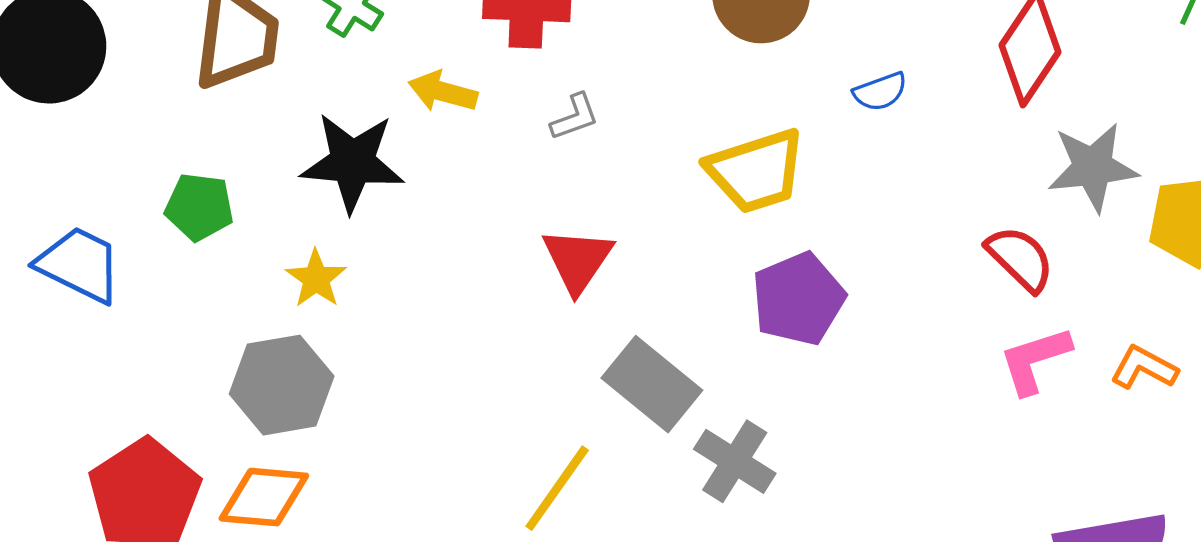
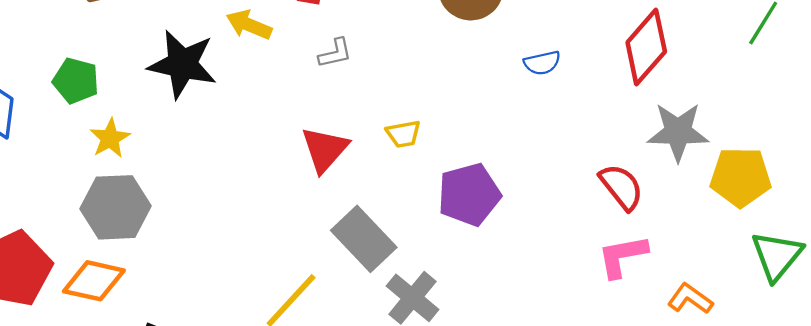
yellow trapezoid: (756, 171) -> (403, 134), moved, size x0.5
yellow star: (316, 279) -> (110, 138), moved
orange L-shape: (1144, 368) -> (690, 299), moved

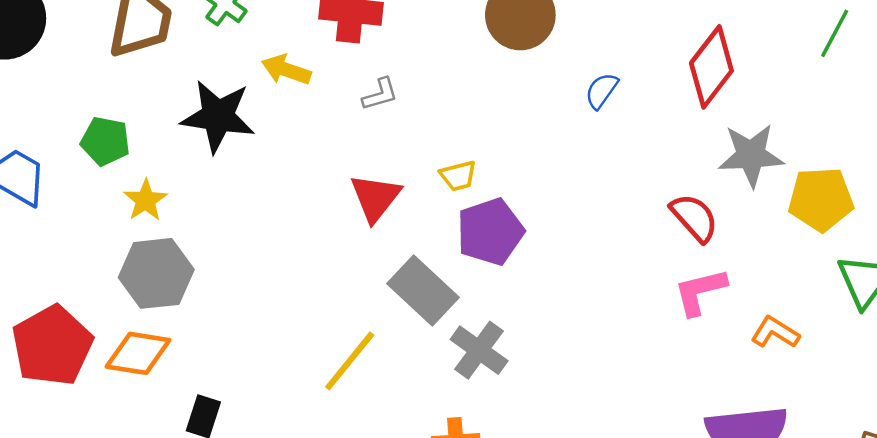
blue semicircle: (542, 63) -> (602, 91), turned 141
purple pentagon: (469, 195) -> (490, 232), moved

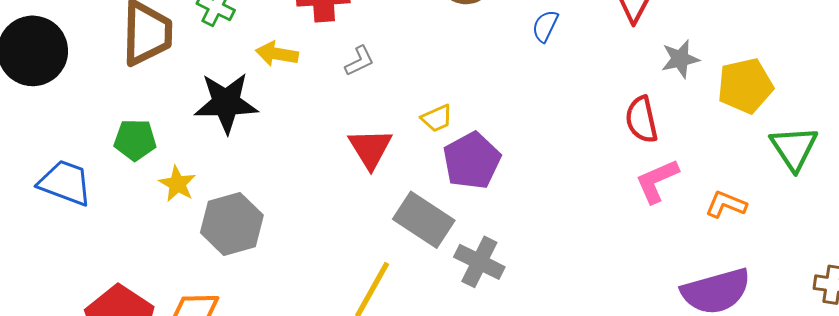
gray star: (751, 155) -> (680, 59), size x0.7
red semicircle: (694, 218) -> (642, 120), turned -141
gray hexagon: (156, 273) -> (232, 224), moved

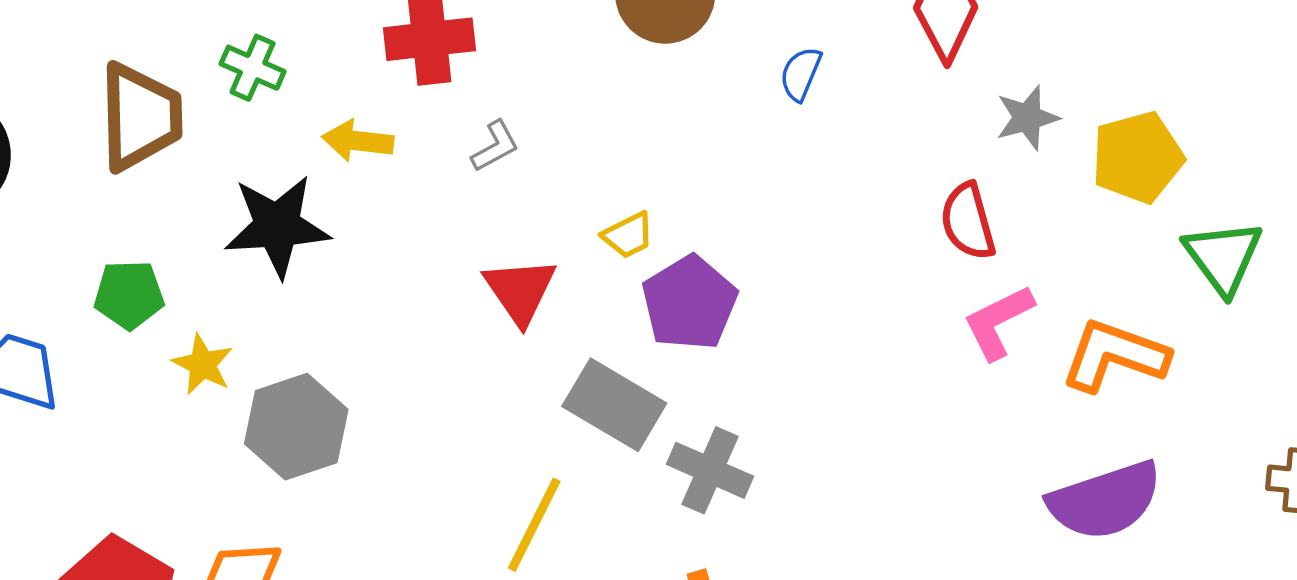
orange L-shape: (726, 204) -> (1115, 356), size x1.6

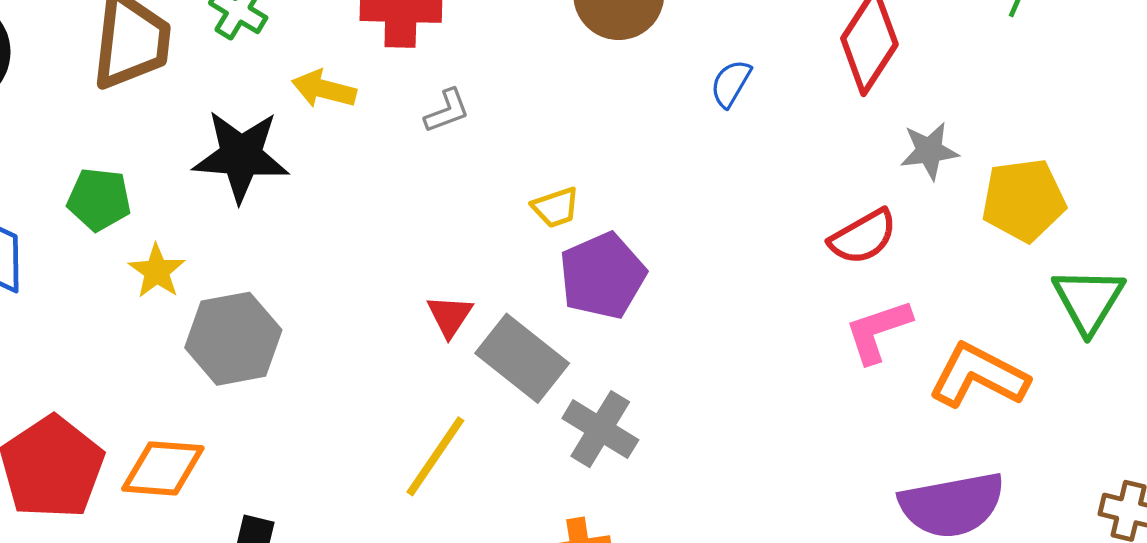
red semicircle: (968, 221) -> (863, 237), turned -112
red triangle: (520, 291) -> (450, 316), moved, size x0.7

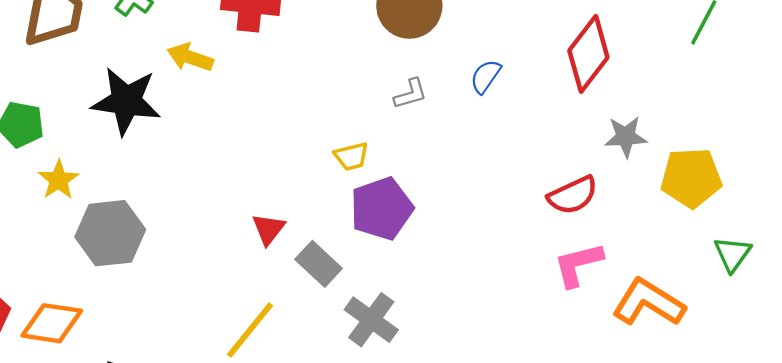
gray L-shape: (447, 111) -> (411, 94), moved
green triangle: (1088, 300) -> (732, 254), size x0.7
gray rectangle: (522, 358) -> (319, 264), size x0.7

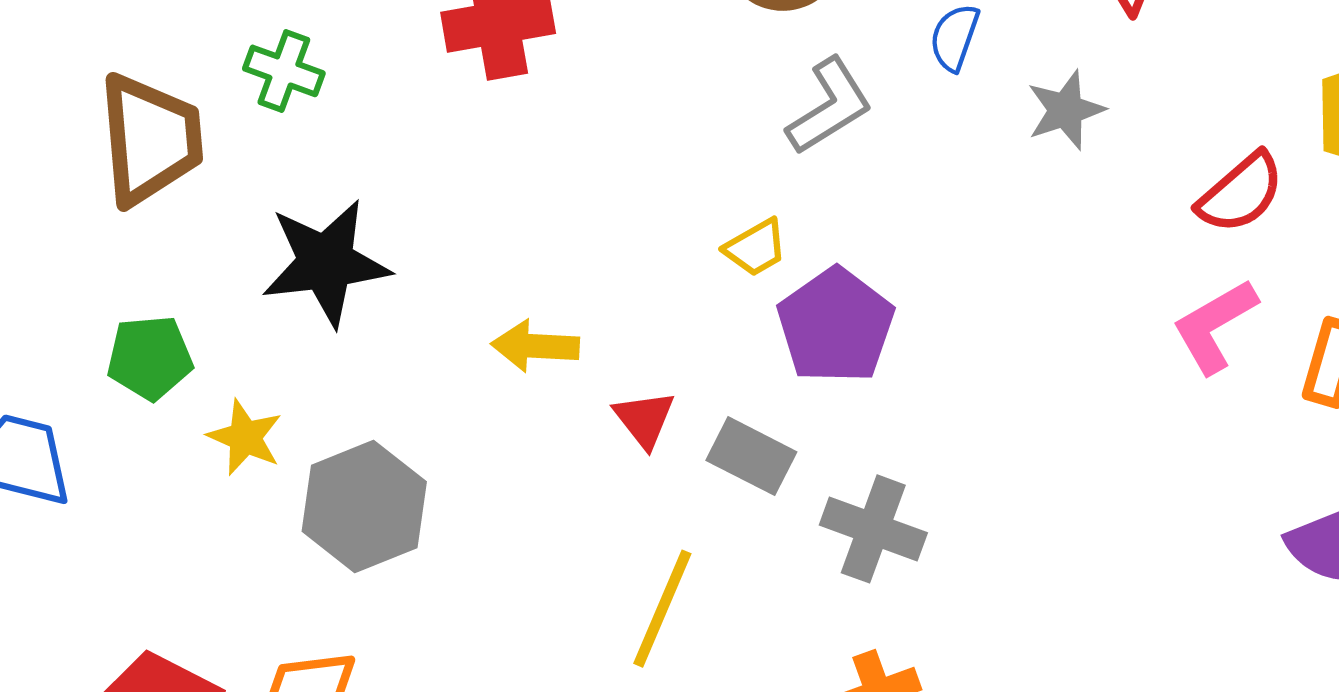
yellow arrow: (190, 57) -> (535, 346), moved
gray L-shape: (411, 94) -> (829, 106), size x1.5
gray star: (626, 137) -> (1066, 110), moved
red semicircle: (573, 195) -> (1241, 193), moved

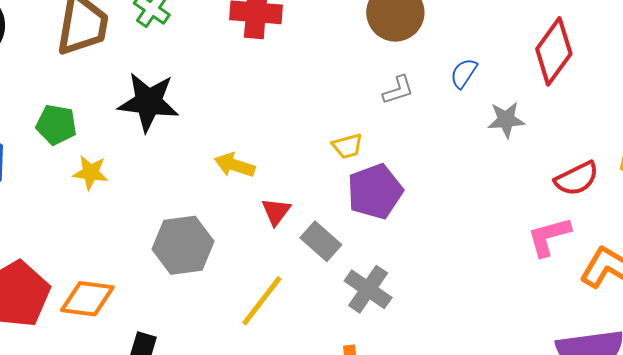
gray L-shape: (829, 106) -> (398, 90), size x0.7
yellow star: (245, 437) -> (91, 173), turned -30
gray hexagon: (364, 507) -> (183, 245), moved

